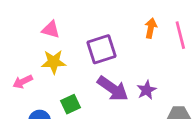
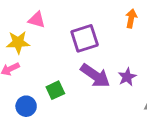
yellow star: (54, 62) -> (18, 42), moved

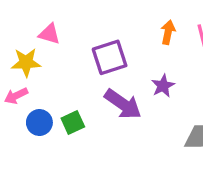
purple star: (127, 77) -> (163, 86), moved
blue circle: (26, 106) -> (39, 123), moved

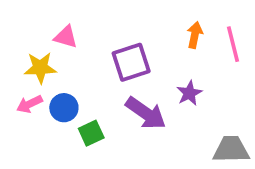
blue circle: (39, 123) -> (64, 108), moved

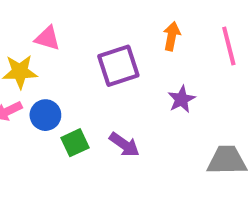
orange arrow: (195, 35) -> (172, 36), moved
purple arrow: (146, 113) -> (124, 145), moved, size x0.7

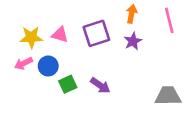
pink triangle: (47, 38) -> (60, 35), moved
purple star: (181, 99) -> (133, 41), moved

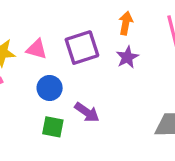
blue circle: (48, 66) -> (50, 88), moved
green square: (68, 84) -> (53, 127), moved, turned 36

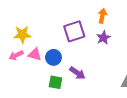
pink triangle: (37, 49) -> (35, 54), moved

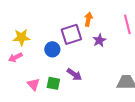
orange arrow: (102, 16) -> (88, 19), moved
pink triangle: (35, 54) -> (33, 84), moved, turned 32
blue circle: (53, 57) -> (52, 49), moved

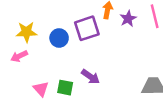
purple star: (99, 40) -> (128, 19), moved
blue circle: (52, 49) -> (59, 38), moved

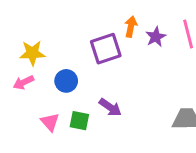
blue circle: (59, 38) -> (66, 81), moved

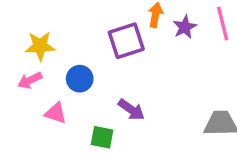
green square: (79, 121) -> (102, 137), moved
pink triangle: (50, 122) -> (56, 113), moved, turned -30

